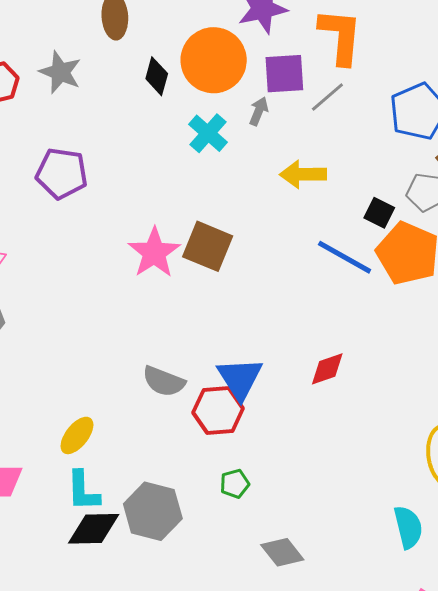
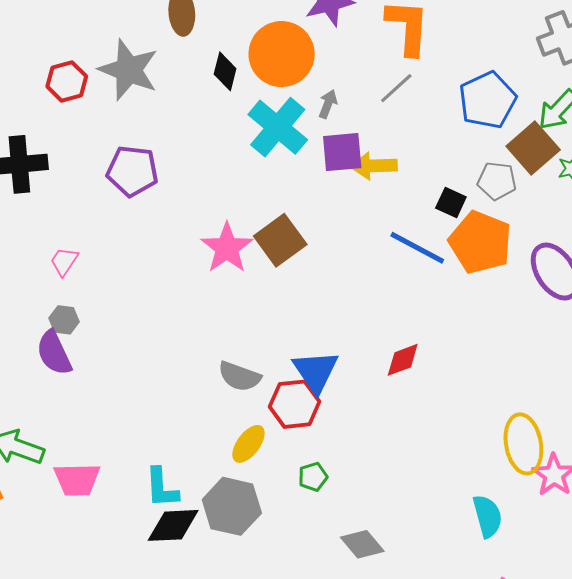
gray star: (60, 72) -> (129, 70), size x1.4
purple square: (284, 74) -> (342, 152), moved
cyan cross: (208, 133) -> (278, 127), size x1.5
brown square: (208, 246) -> (280, 240), turned 33
yellow ellipse: (77, 435) -> (248, 444), moved

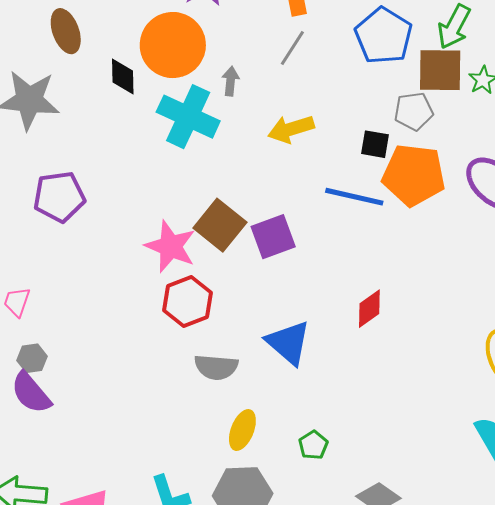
brown square: (533, 148) -> (440, 70), turned -33
purple square: (342, 152) -> (273, 237), moved
red hexagon: (295, 404) -> (188, 302), moved

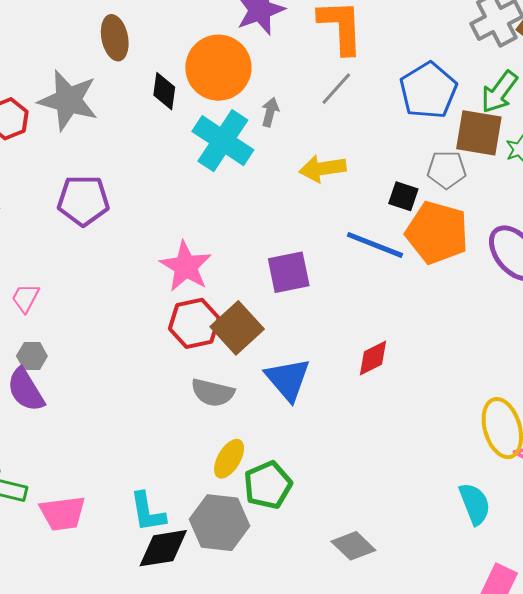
brown square: (220, 225) -> (237, 328), moved
green pentagon: (313, 445) -> (268, 485), moved, size x1.6

